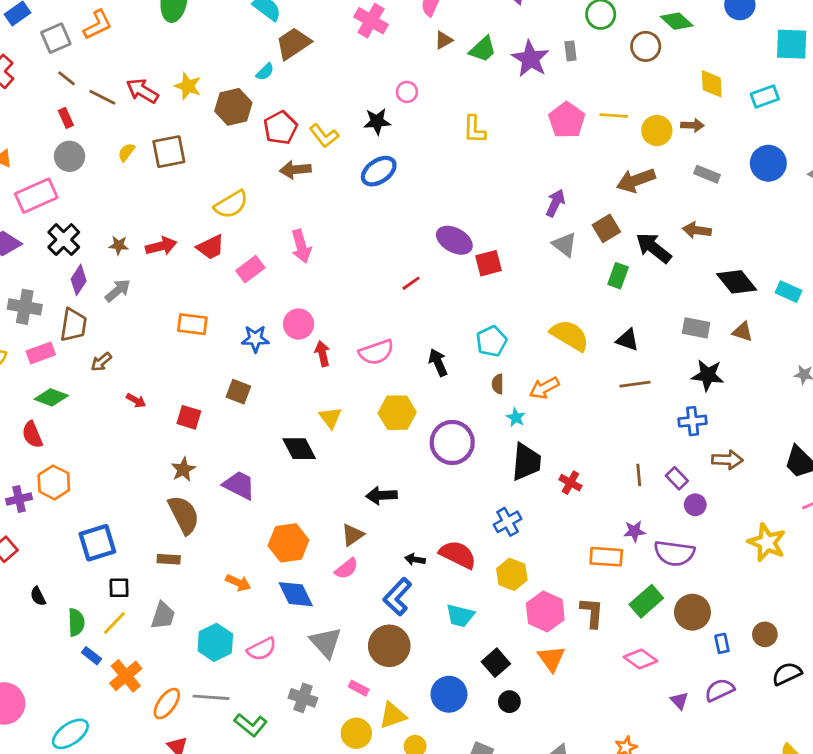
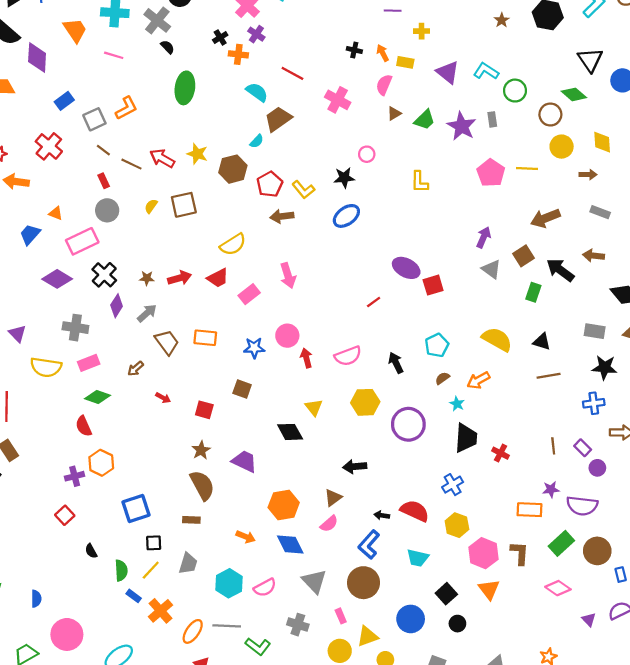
yellow circle: (657, 131) -> (562, 147), moved
brown trapezoid: (73, 325) -> (167, 342), moved, turned -44
brown semicircle: (498, 384) -> (442, 378), turned 56
pink rectangle: (359, 688) -> (341, 616), turned 40

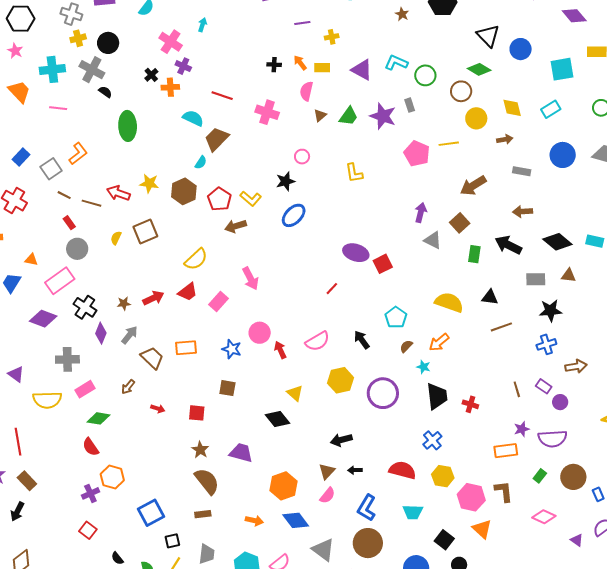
black arrow: (560, 270) -> (508, 245), moved
blue star: (254, 348) -> (232, 349), turned 30
black arrow: (382, 515) -> (355, 470), moved
green rectangle: (561, 543) -> (540, 476), size x0.6

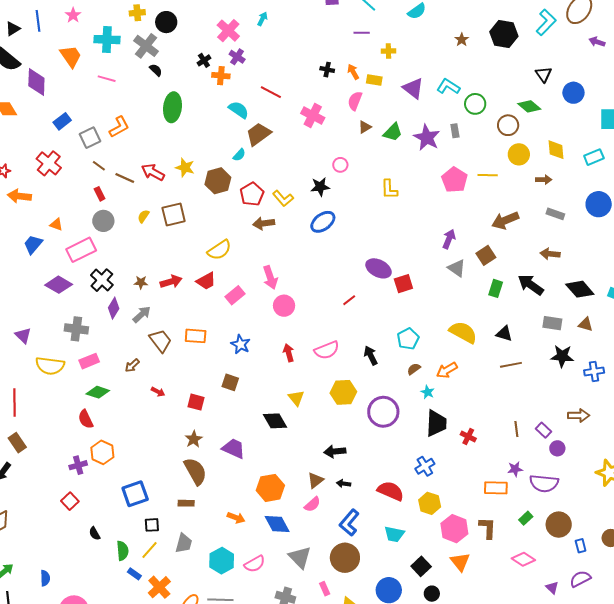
black triangle: (488, 36) -> (544, 74), size x0.7
pink circle: (260, 333) -> (284, 306), moved
blue cross: (546, 344) -> (594, 371), moved

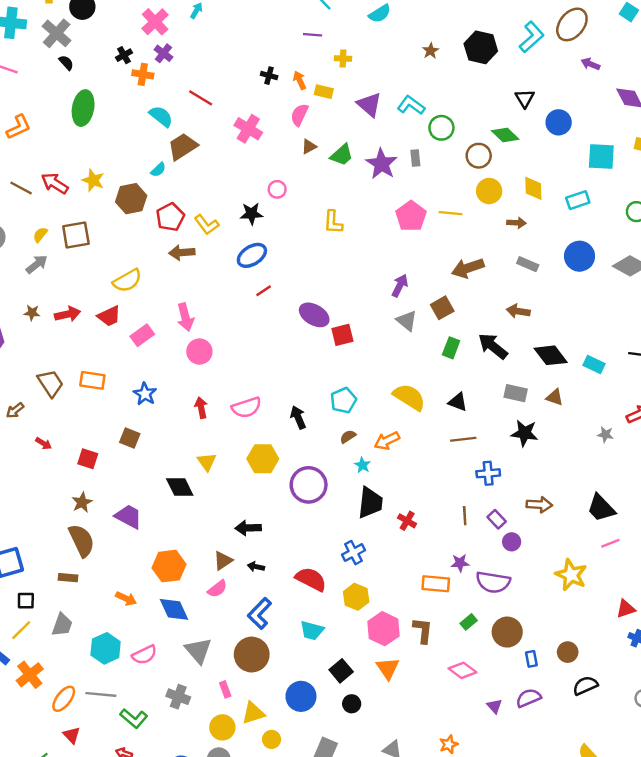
red line: (349, 300) -> (264, 291), moved
gray arrow: (142, 314) -> (37, 264), moved
blue cross: (594, 371) -> (488, 473), moved

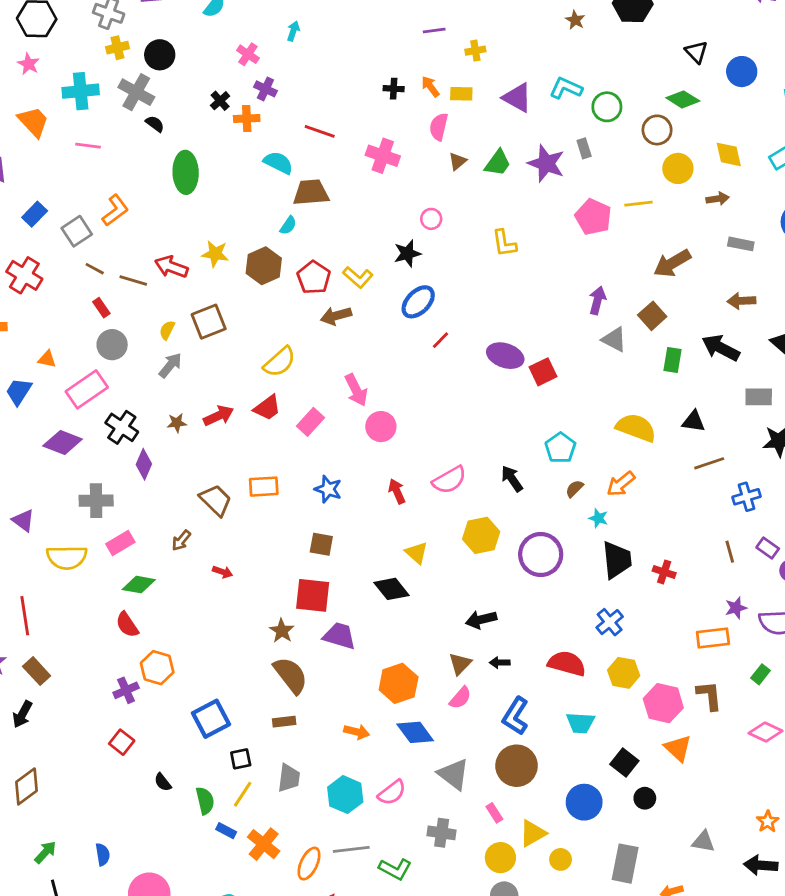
pink cross: (155, 22) -> (248, 54), size x0.7
brown trapezoid: (183, 147) -> (311, 192), turned 40
red square: (88, 459) -> (313, 595), moved, size x1.5

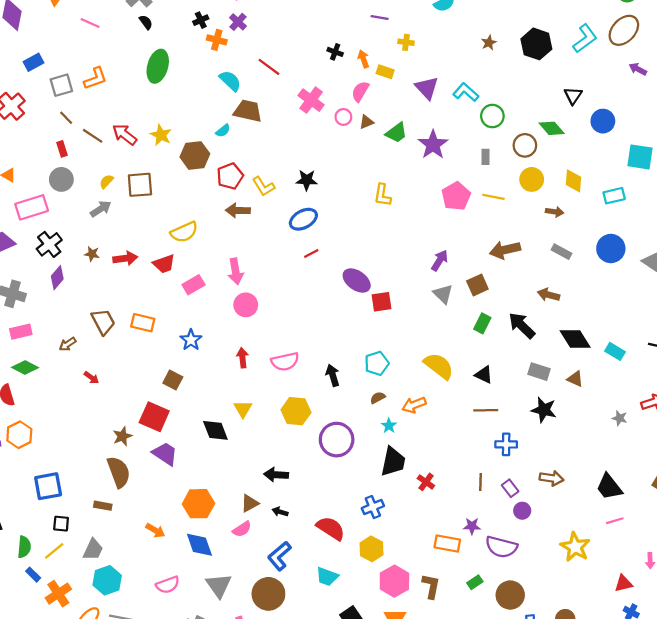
gray rectangle: (584, 148) -> (485, 157), moved
pink circle: (431, 219) -> (343, 117), moved
cyan hexagon: (345, 795) -> (107, 580), moved

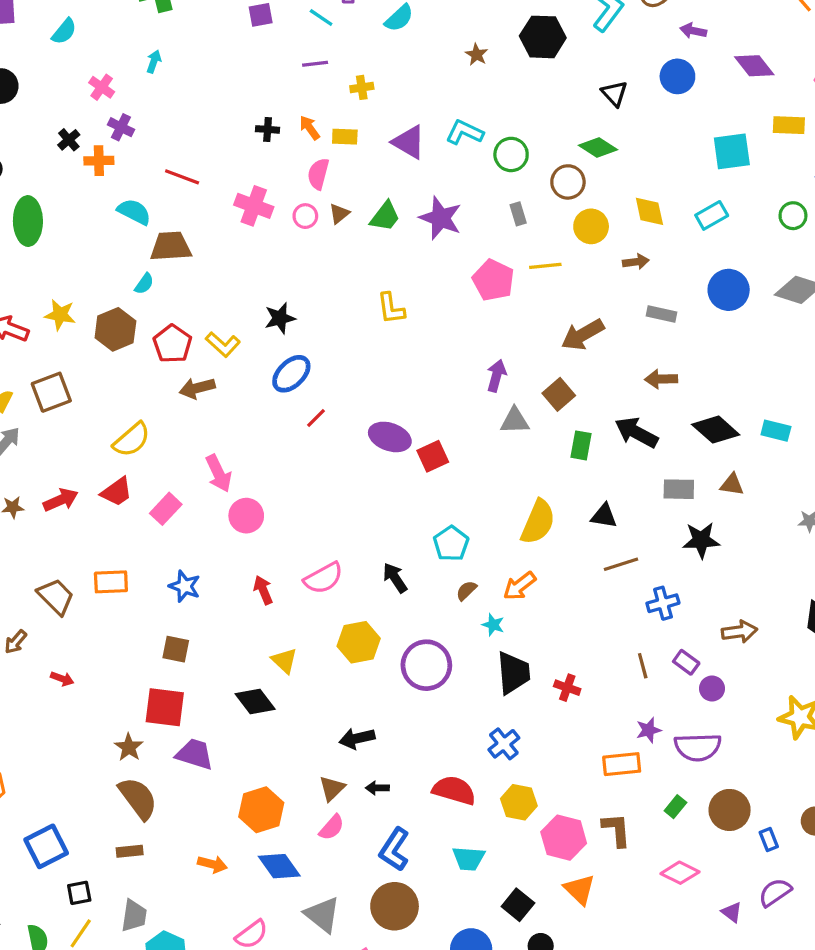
blue circle: (603, 121) -> (677, 76), moved
gray triangle: (443, 294) -> (515, 421), turned -30
yellow semicircle: (439, 366) -> (538, 522), turned 92

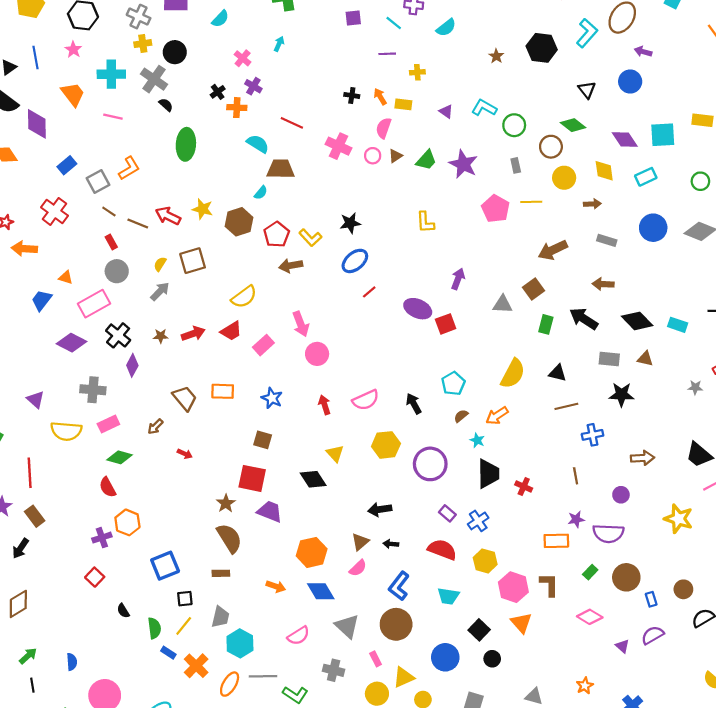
purple diamond: (754, 66) -> (625, 139), moved
purple triangle: (409, 142) -> (446, 111), size x0.6
purple arrow: (496, 376) -> (458, 279), moved
purple rectangle: (686, 662) -> (447, 513), moved

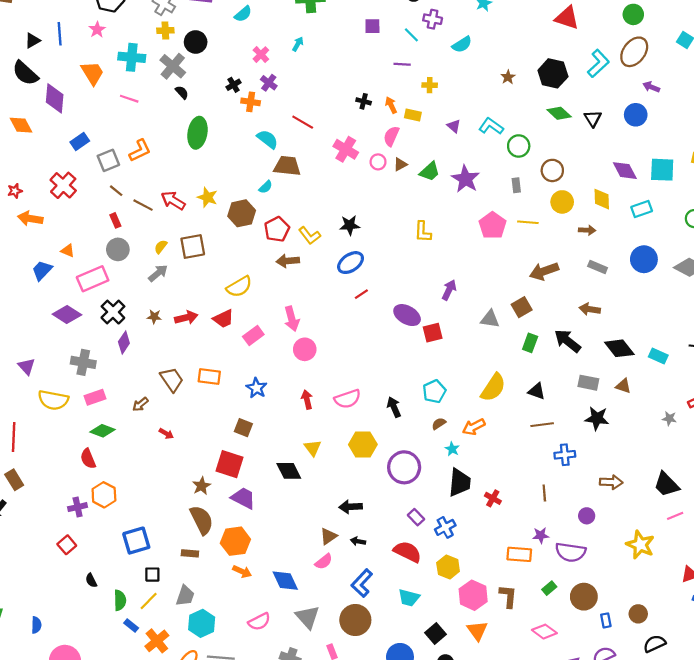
green diamond: (573, 125) -> (559, 113), moved
orange hexagon: (312, 552) -> (235, 541), moved

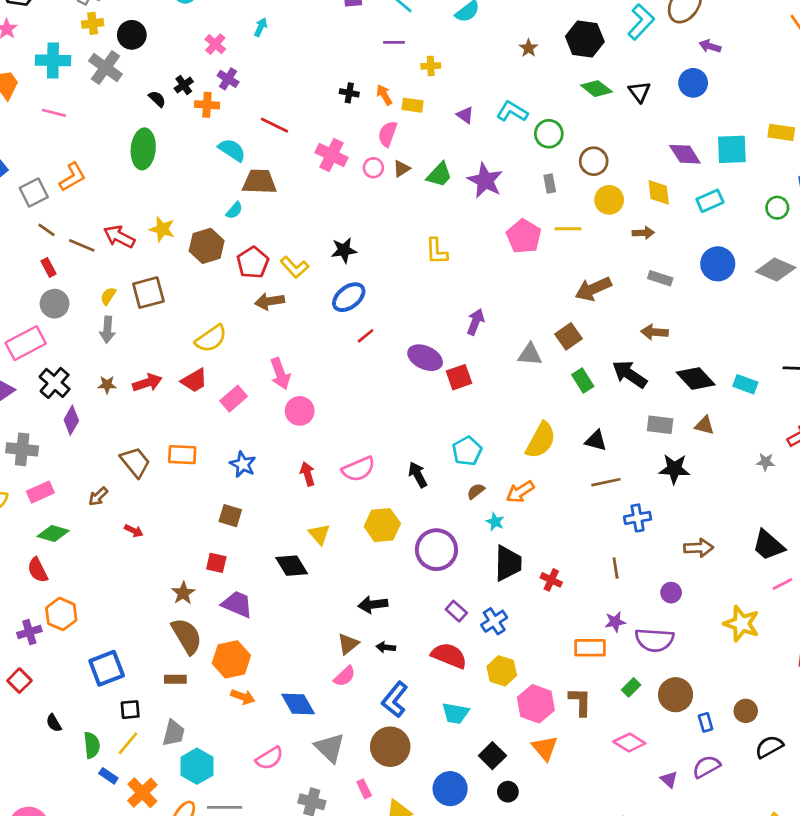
black semicircle: (182, 92) -> (157, 99), moved
gray arrow: (158, 273) -> (107, 330), turned 138
green rectangle: (530, 343) -> (583, 380), turned -48
red square: (229, 464) -> (216, 563), size x0.6

